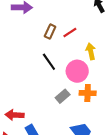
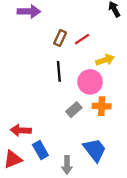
yellow arrow: (91, 51) -> (105, 60), turned 84
black line: (49, 62) -> (59, 71), turned 30

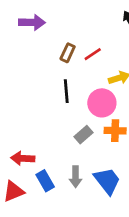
gray arrow: (67, 165) -> (76, 177), moved

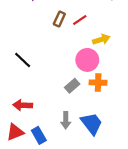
black line: (66, 91) -> (23, 60), moved, turned -42
blue rectangle: (45, 181) -> (39, 135), moved

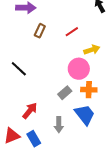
brown rectangle: (59, 19) -> (40, 31), moved
red arrow: (23, 105) -> (30, 111), moved, turned 126
blue trapezoid: (92, 124) -> (85, 115), moved

